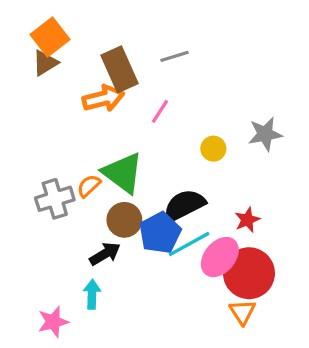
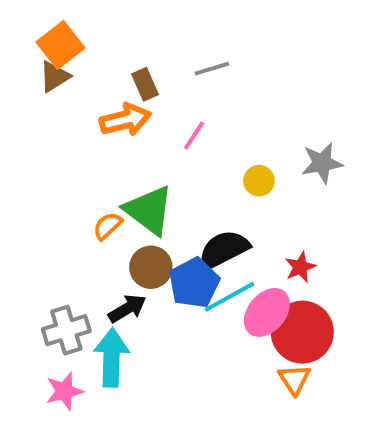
brown rectangle: (120, 69) -> (145, 84), size x0.6
gray cross: (55, 199) -> (66, 330), moved
cyan arrow: (92, 294) -> (112, 358), size x1.6

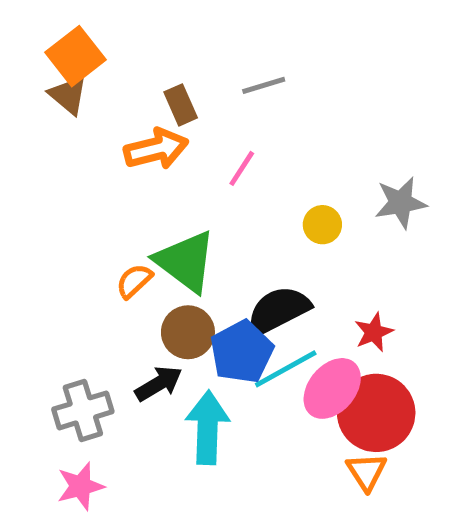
brown triangle: (55, 76) -> (68, 95), turned -48
cyan arrow: (112, 358) -> (208, 428), moved

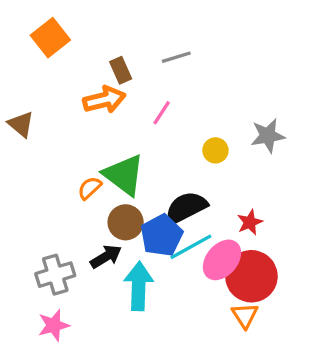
brown triangle: (68, 95) -> (21, 124), moved

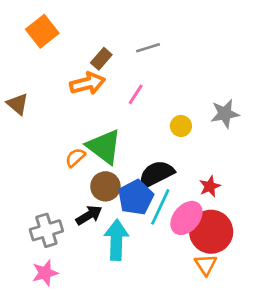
brown rectangle: (121, 70) -> (101, 59), turned 65
cyan line: (191, 247) -> (160, 207), turned -36

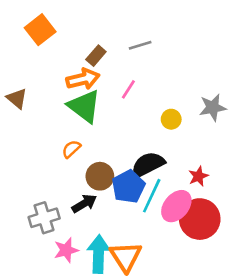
green triangle: (104, 147) -> (84, 106), moved
cyan arrow: (116, 240) -> (99, 254), moved
orange triangle: (206, 265) -> (126, 257), moved, size x1.5
pink star: (45, 273) -> (66, 250), moved

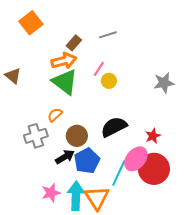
yellow circle: (171, 119) -> (109, 81), moved
blue pentagon: (128, 187) -> (87, 161), moved
cyan line: (152, 196) -> (119, 173), moved
gray cross: (44, 218) -> (36, 136), moved

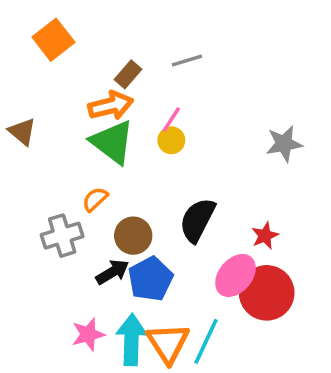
yellow circle: (109, 81) -> (171, 140), moved
black semicircle: (114, 127) -> (197, 220), turned -36
cyan line: (119, 173) -> (206, 341), moved

